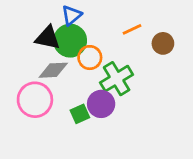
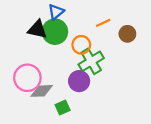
orange circle: (90, 58) -> (81, 45), moved
gray diamond: (53, 70) -> (42, 91), moved
green square: (80, 114) -> (63, 107), moved

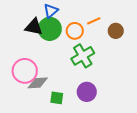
orange circle: (81, 45) -> (75, 31), moved
purple circle: (79, 81) -> (87, 92), moved
green square: (63, 107) -> (57, 98), turned 32

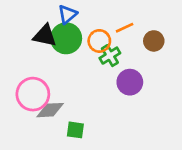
green cross: (83, 56) -> (110, 56), moved, size x0.7
purple circle: (87, 92) -> (130, 82), moved

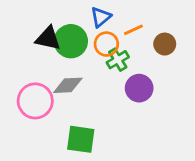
blue triangle: (67, 14) -> (101, 17), moved
gray diamond: (50, 110) -> (68, 85), moved
green square: (75, 130) -> (81, 139), size x1.5

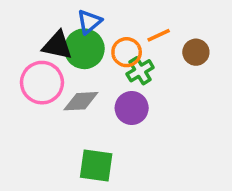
blue triangle: (101, 17) -> (89, 22), moved
purple circle: (139, 88) -> (132, 108), moved
pink circle: (35, 101) -> (42, 83), moved

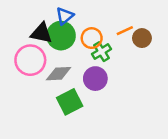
orange line: (159, 35) -> (125, 31), moved
green square: (96, 165) -> (70, 102), moved, turned -35

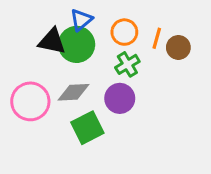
orange line: (125, 31) -> (157, 38), turned -49
orange circle: (92, 38) -> (124, 32), moved
pink circle: (30, 60) -> (30, 101), moved

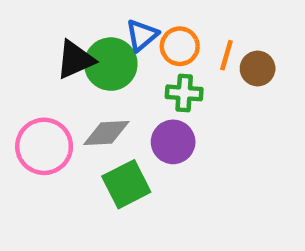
blue triangle: (81, 20) -> (142, 35), moved
black triangle: (52, 41) -> (75, 60), turned -36
green cross: (127, 64) -> (184, 93), turned 35

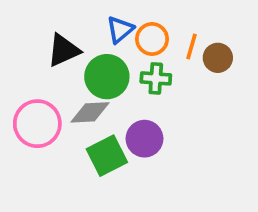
green circle: (111, 64) -> (107, 77), moved
purple circle: (173, 142) -> (144, 139), moved

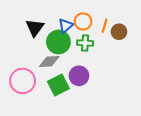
blue triangle: (120, 30) -> (66, 26), moved
black triangle: (64, 50) -> (35, 28), turned -30
pink circle: (37, 124) -> (23, 81), moved

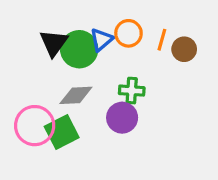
green circle: (58, 42) -> (79, 49), moved
green cross: (85, 43) -> (132, 91), moved
green square: (58, 85) -> (62, 132), moved

